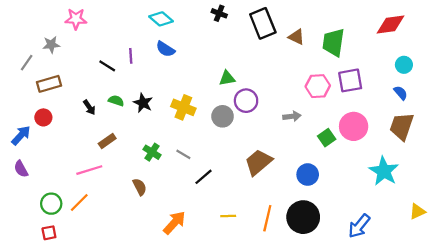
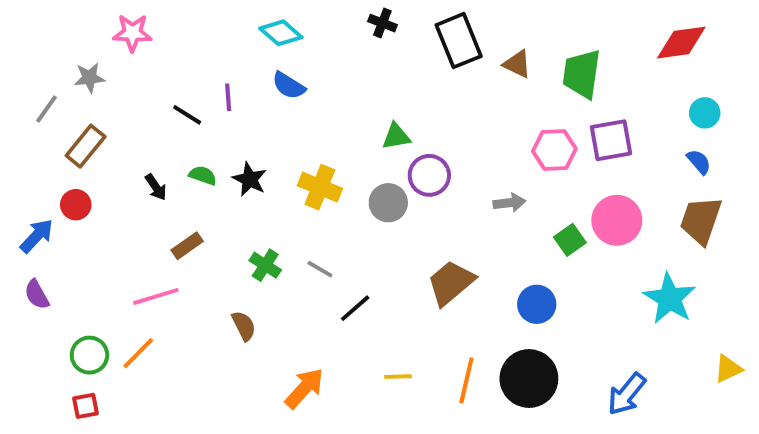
brown rectangle: (49, 84) -> (86, 146), turned -35

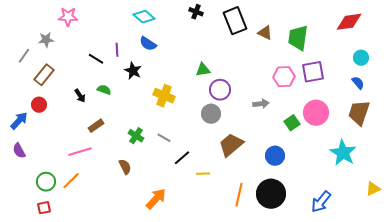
black star: (250, 179) -> (133, 71), moved
gray circle: (388, 203) -> (211, 114), moved
yellow line: (398, 377) -> (203, 174), moved

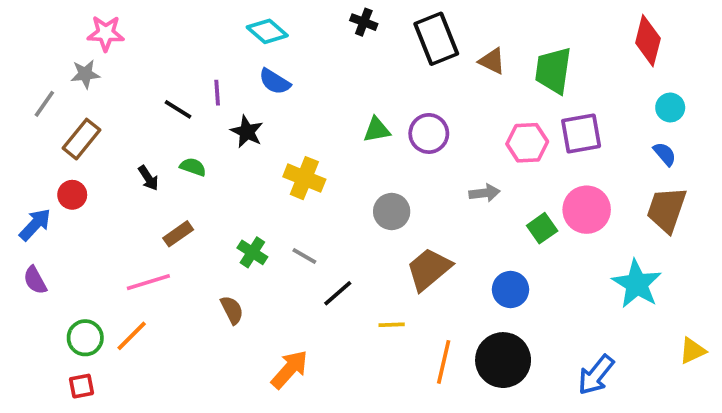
pink star: (68, 17) -> (106, 33), moved
red diamond: (349, 22) -> (648, 41), turned -68
purple circle: (220, 90) -> (429, 133), moved
yellow line: (203, 174) -> (392, 325), moved

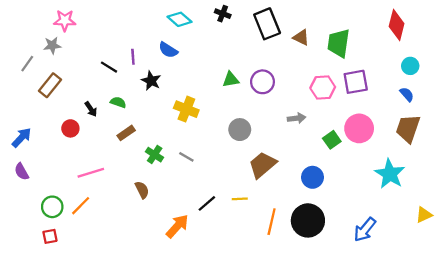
cyan diamond: (267, 31) -> (180, 19), moved
red circle: (72, 195) -> (70, 128), moved
brown rectangle: (178, 234) -> (126, 133), moved
black line: (338, 293) -> (207, 203), moved

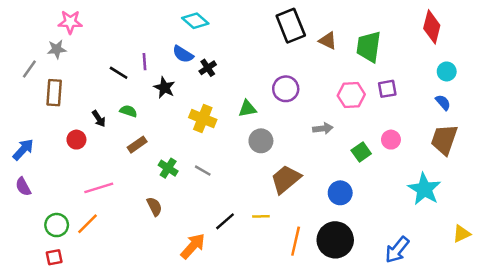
black cross: (223, 14) -> (208, 68), moved, turned 35
green triangle: (231, 80) -> (247, 109), moved
purple square: (356, 82) -> (387, 89), size x0.7
brown rectangle: (50, 85) -> (54, 93), turned -35
pink circle: (359, 128) -> (391, 140), size x0.6

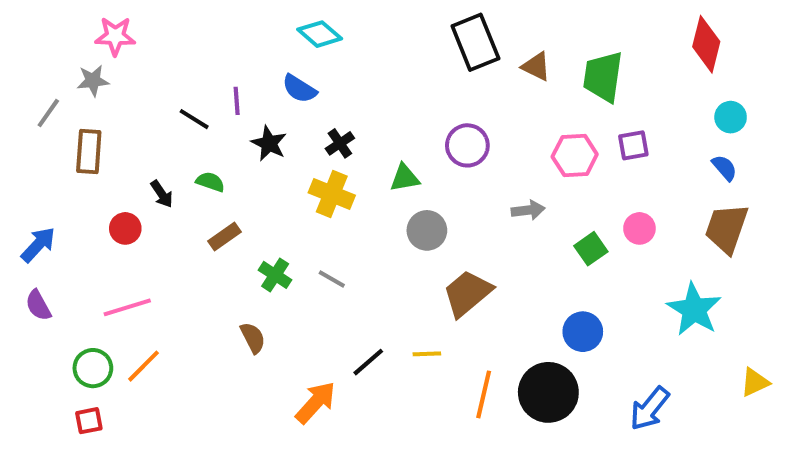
black cross: (208, 68) -> (340, 143), moved
pink line: (99, 188) -> (127, 307), moved
blue circle: (340, 193) -> (583, 332), moved

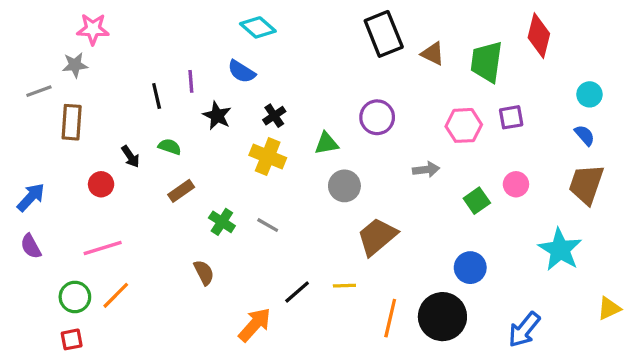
red diamond: (706, 44) -> (539, 36), moved
gray line: (48, 113) -> (39, 91), turned 35
black line: (194, 119) -> (157, 96), turned 45

